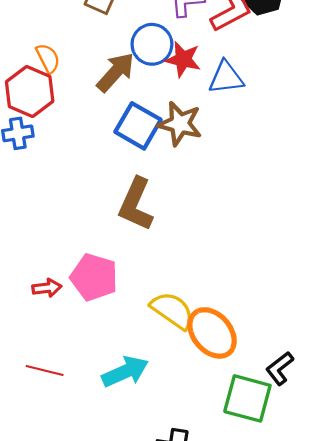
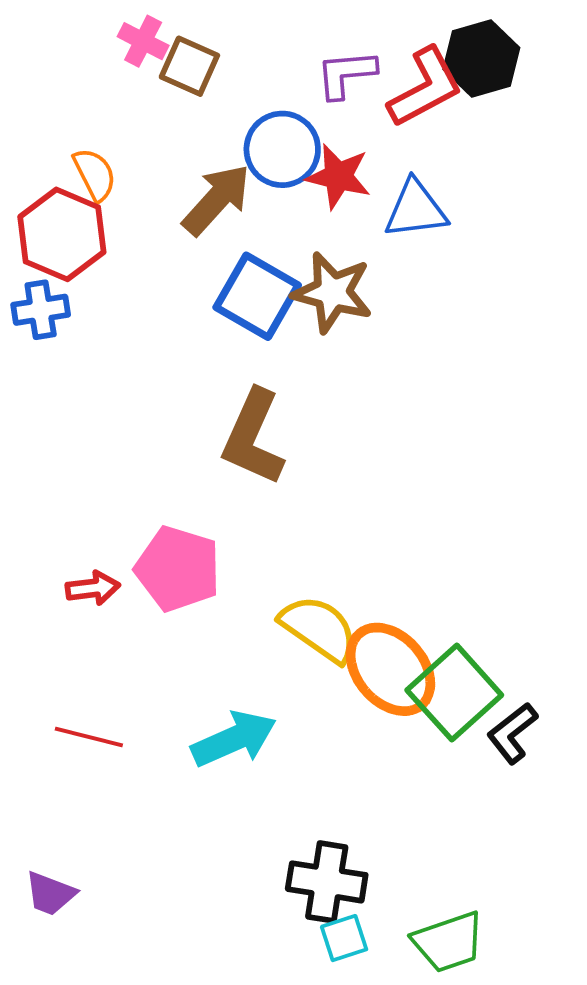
green square: (247, 398) -> (454, 693), moved, turned 33

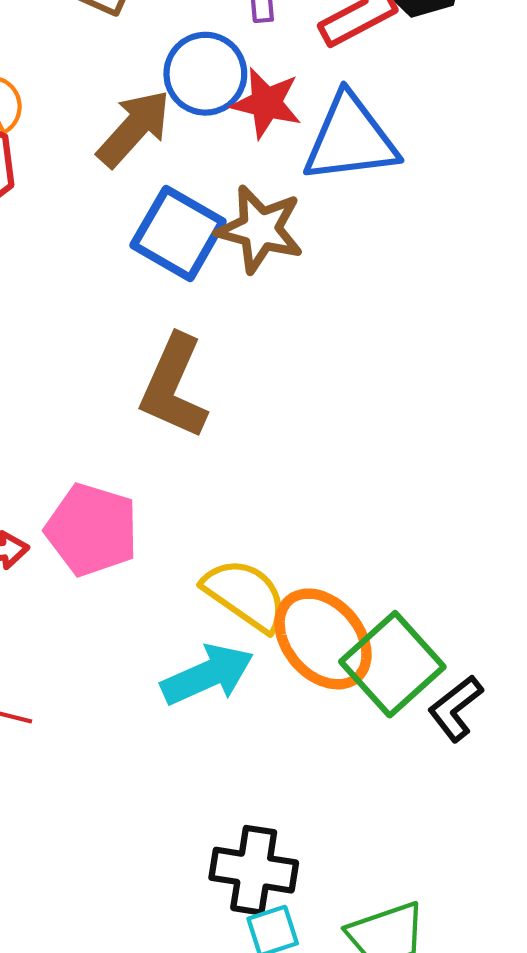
blue triangle: (416, 209) -> (350, 139), size x1.4
cyan arrow: (234, 739) -> (207, 675), moved

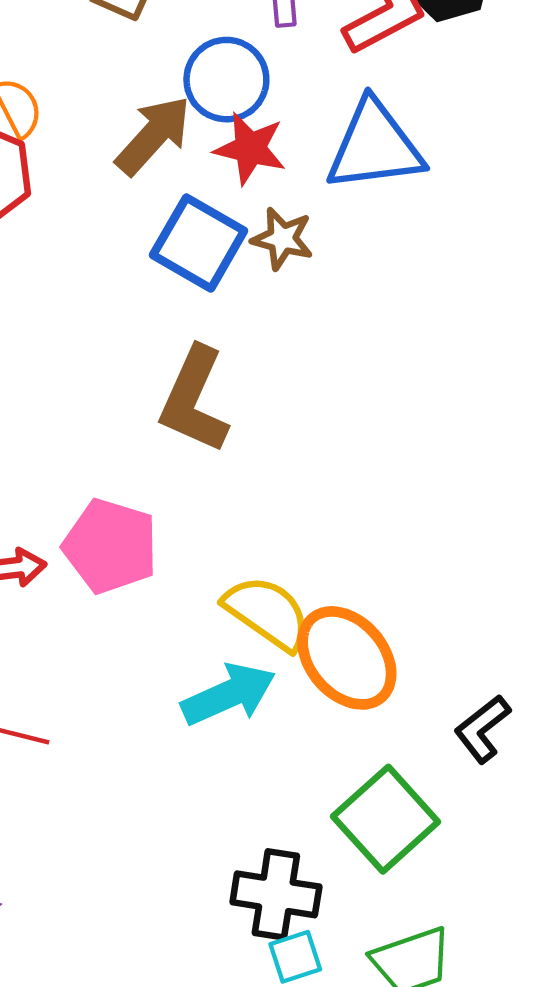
red star: (266, 103) -> (250, 148), moved
brown star: (260, 229) -> (282, 239), size x0.7
green square: (392, 664) -> (386, 819), moved

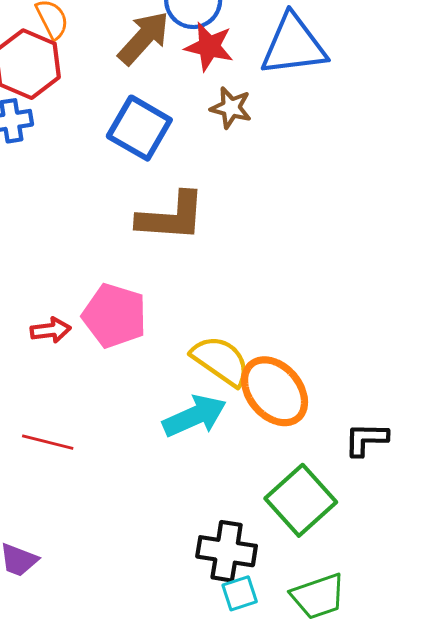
blue square: (199, 243) -> (139, 128), moved
brown L-shape: (194, 400) -> (171, 217), turned -110
black L-shape: (482, 729) -> (366, 439), turned 39

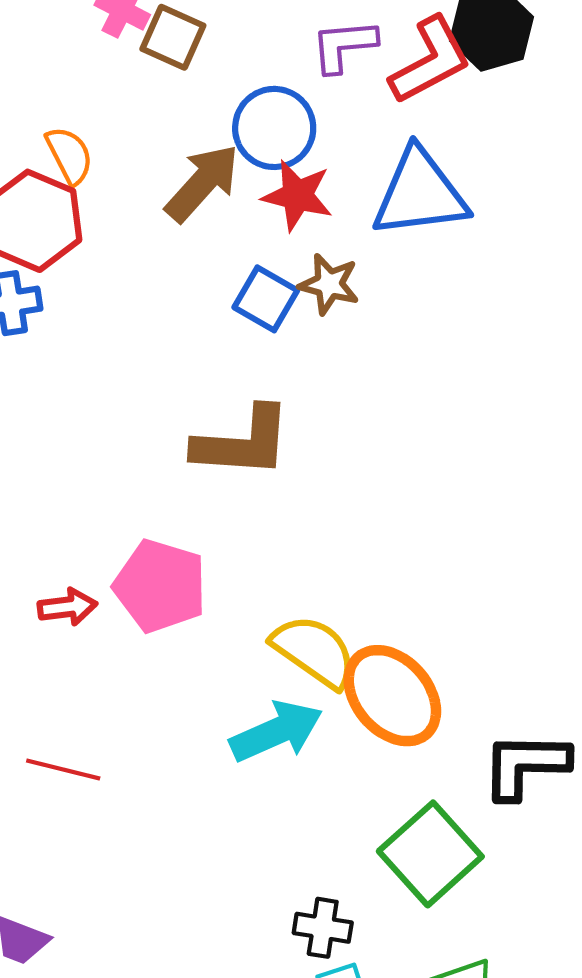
blue square: (139, 128) -> (266, 299), moved, size x0.7
black L-shape: (366, 439) -> (525, 765), size x1.4
black cross: (227, 551) -> (323, 928), size x0.7

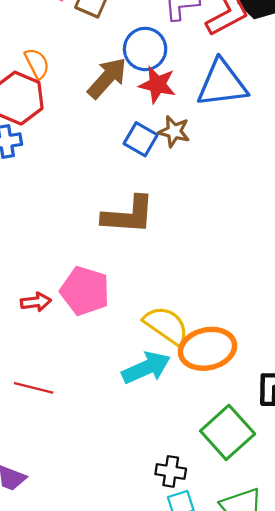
orange ellipse: (392, 696) -> (207, 349), turned -62

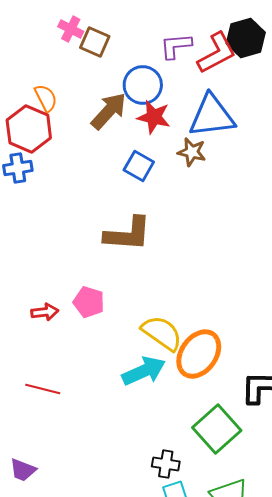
brown star: (174, 131) -> (192, 152), moved
pink pentagon: (85, 291) -> (89, 302), size x0.7
orange ellipse: (207, 349) -> (199, 354), turned -42

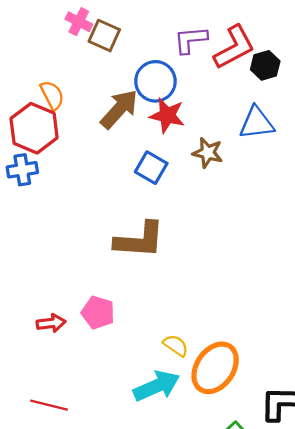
black hexagon: (246, 38) -> (265, 65), moved, size x0.7
blue triangle: (212, 116) -> (257, 123), moved, size x0.7
yellow semicircle: (162, 333) -> (176, 345), size x0.6

